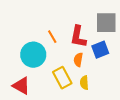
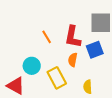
cyan circle: (33, 55) -> (32, 66), moved, size x0.7
yellow semicircle: (84, 83) -> (88, 87), moved

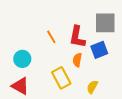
cyan circle: (32, 66) -> (22, 59), moved
yellow semicircle: (88, 87) -> (92, 87), turned 32

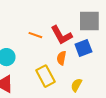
orange line: (51, 37) -> (35, 35), turned -40
red L-shape: (77, 37) -> (61, 35), turned -40

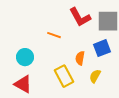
red L-shape: (61, 35) -> (80, 17), moved
yellow semicircle: (76, 85) -> (95, 76), moved

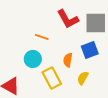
cyan circle: (25, 57) -> (33, 59), moved

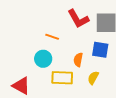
blue square: (90, 50) -> (100, 50), turned 30
yellow rectangle: (52, 78) -> (62, 78), turned -60

